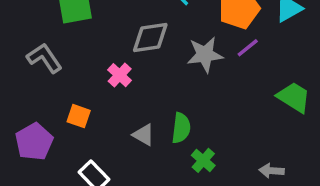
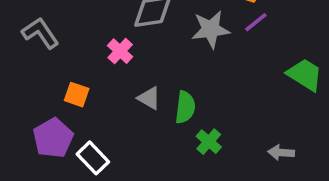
gray triangle: (143, 135) -> (149, 98), moved
purple pentagon: (34, 142) -> (53, 138), moved

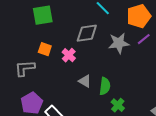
gray L-shape: (40, 33) -> (25, 68), moved, turned -60
orange square: (77, 95) -> (45, 49), moved

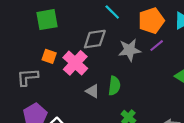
pink cross: (69, 55) -> (75, 63), size x1.6
green semicircle: (105, 86) -> (114, 86), moved

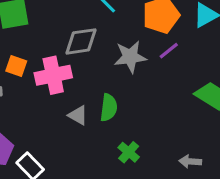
pink cross: (75, 63) -> (53, 75), turned 35

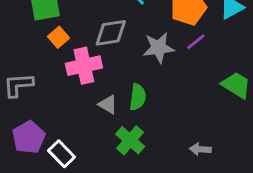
orange square: (16, 66) -> (59, 37), moved, turned 30
green cross: (129, 152) -> (130, 140), moved, size x1.4
gray arrow: (190, 161) -> (200, 149), moved

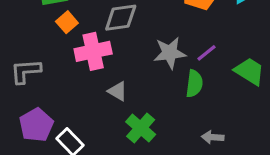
purple line: (196, 42) -> (207, 53), moved
gray star: (159, 48) -> (170, 53), moved
green semicircle: (138, 97) -> (194, 84), moved

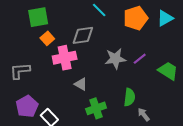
green semicircle: (194, 84) -> (129, 97), moved
green cross: (141, 128) -> (96, 108), turned 30
gray arrow: (213, 137) -> (144, 114), turned 48

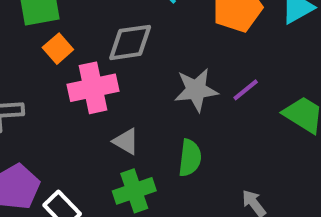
green semicircle: (129, 97) -> (190, 158), moved
green cross: (96, 108) -> (134, 191), moved

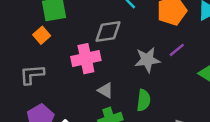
orange square: (58, 49) -> (42, 35), moved
purple line: (246, 90) -> (177, 50), moved

